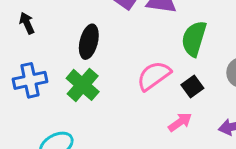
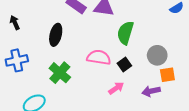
pink semicircle: (154, 76) -> (99, 57), turned 45
green cross: (83, 85) -> (60, 73), moved

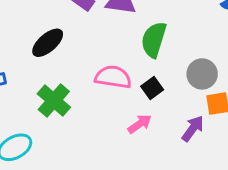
black ellipse: (56, 35) -> (48, 43), turned 35
purple arrow: (151, 91) -> (193, 129), turned 138

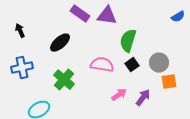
black square: (152, 88) -> (132, 65), moved
purple arrow: (193, 129) -> (143, 98), moved

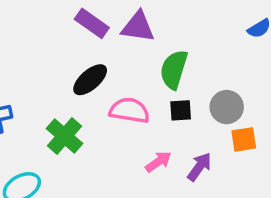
black ellipse: (60, 43) -> (90, 80), moved
black square: (132, 65) -> (181, 110), turned 32

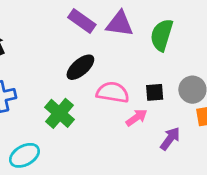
green semicircle: (174, 69) -> (162, 35), moved
pink arrow: (158, 162) -> (136, 118), moved

